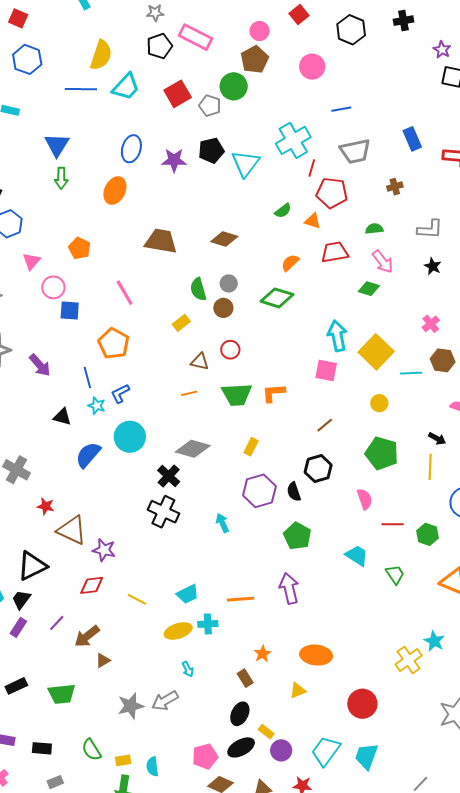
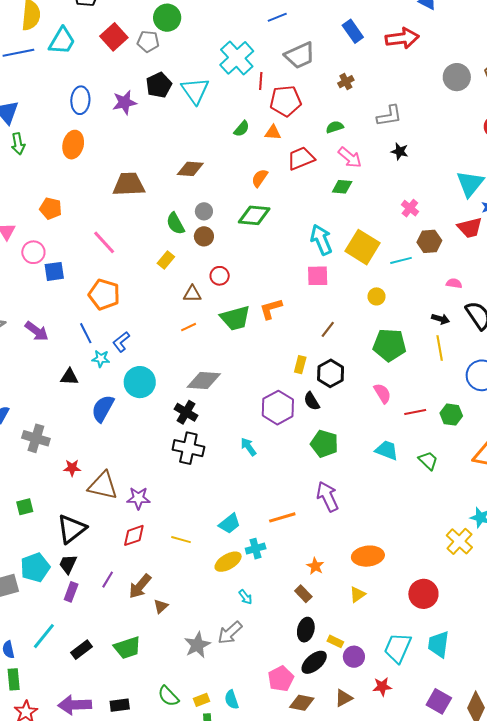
yellow rectangle: (251, 447) -> (300, 365), moved

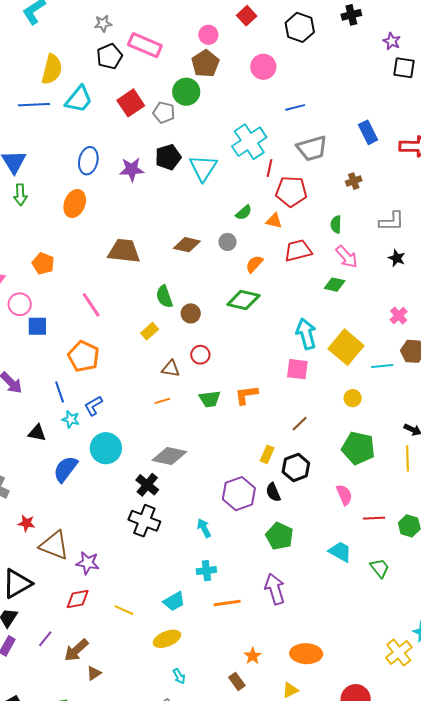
green semicircle: (335, 127) -> (336, 224), turned -78
gray circle: (204, 211) -> (227, 242), moved
green trapezoid: (235, 318) -> (210, 399), size x0.7
cyan cross: (256, 549) -> (206, 571), moved

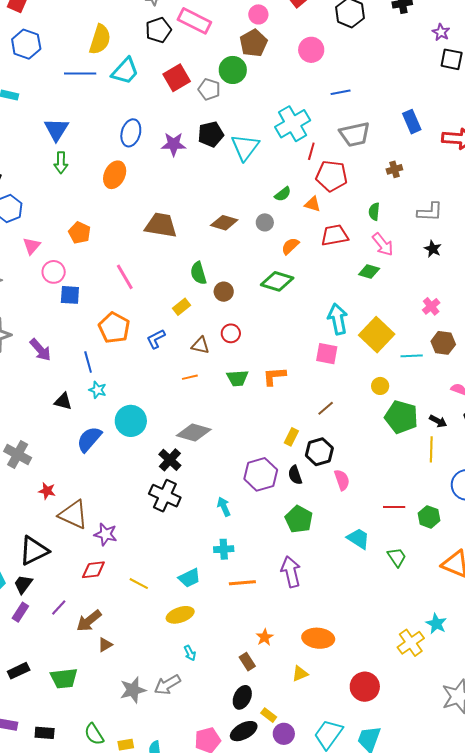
blue L-shape: (93, 406) -> (156, 339), moved
green pentagon: (358, 448) -> (401, 417), moved
pink semicircle: (344, 495) -> (342, 480), moved

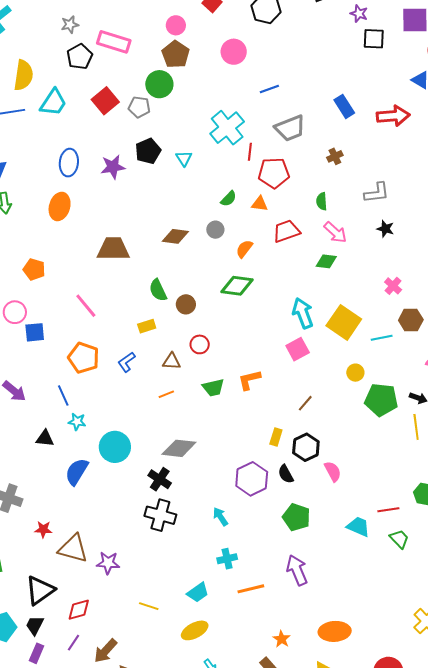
cyan triangle: (245, 147) -> (184, 158), size x0.6
yellow rectangle: (182, 307) -> (147, 326), turned 30
pink square: (327, 354) -> (298, 349), turned -30
red line: (394, 507) -> (388, 510), moved
red diamond: (93, 570) -> (79, 610), moved

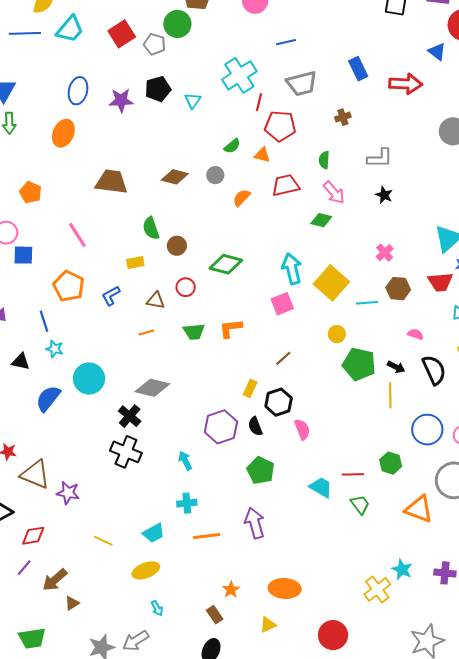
green diamond: (237, 286) -> (226, 264), moved

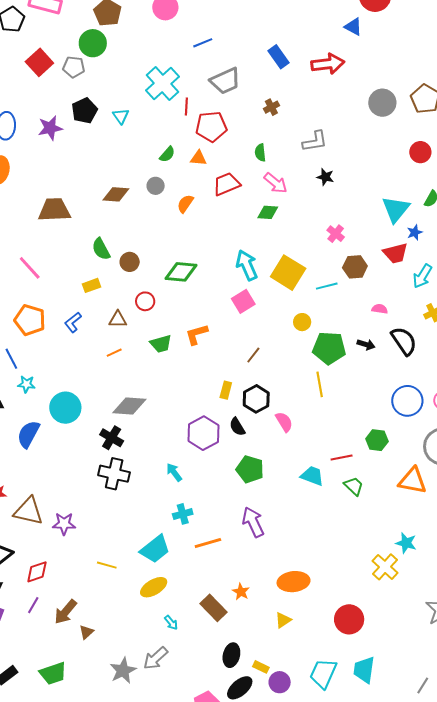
yellow line: (390, 395) -> (320, 384), moved
cyan trapezoid: (154, 533) -> (155, 549), size x1.4
brown rectangle: (215, 615) -> (214, 608), moved, size x1.5

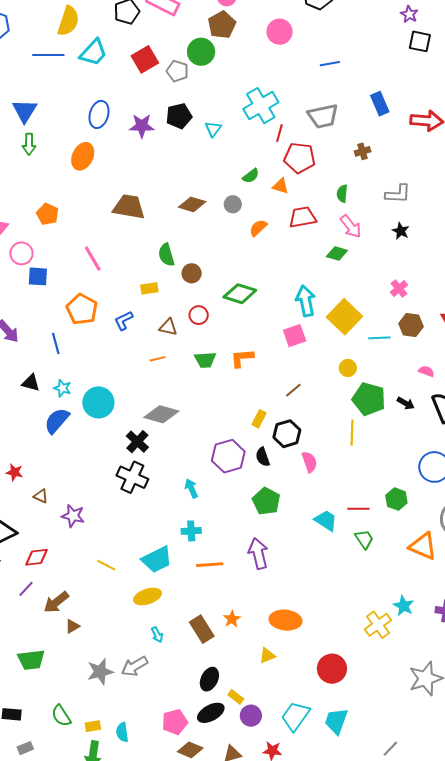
blue line: (203, 43) -> (330, 64), moved
cyan star: (26, 384) -> (62, 388), moved
brown triangle: (28, 511) -> (41, 496), size x0.5

